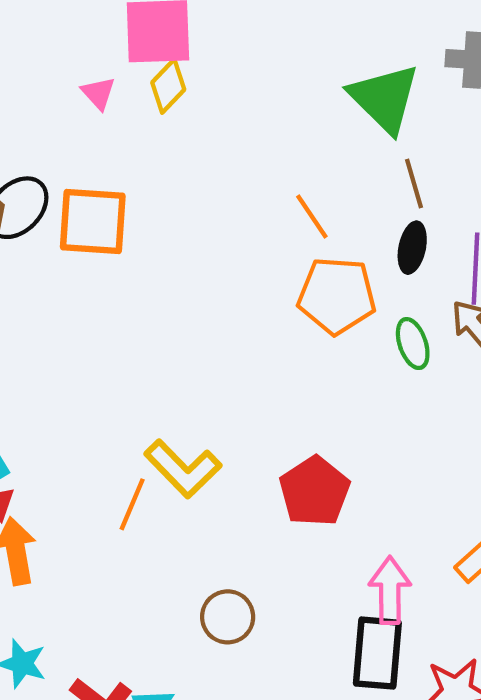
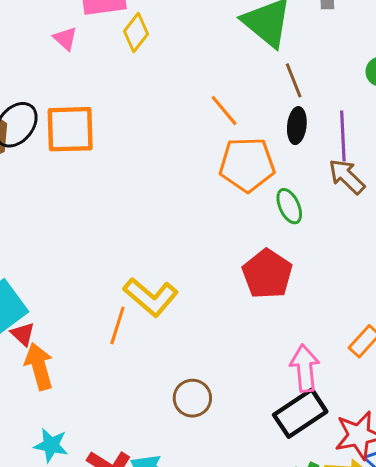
yellow diamond: (168, 86) -> (136, 33), moved
green ellipse: (413, 344) -> (289, 206), moved
red pentagon: (315, 491) -> (267, 274), moved
black rectangle: (377, 653) -> (300, 413), turned 57

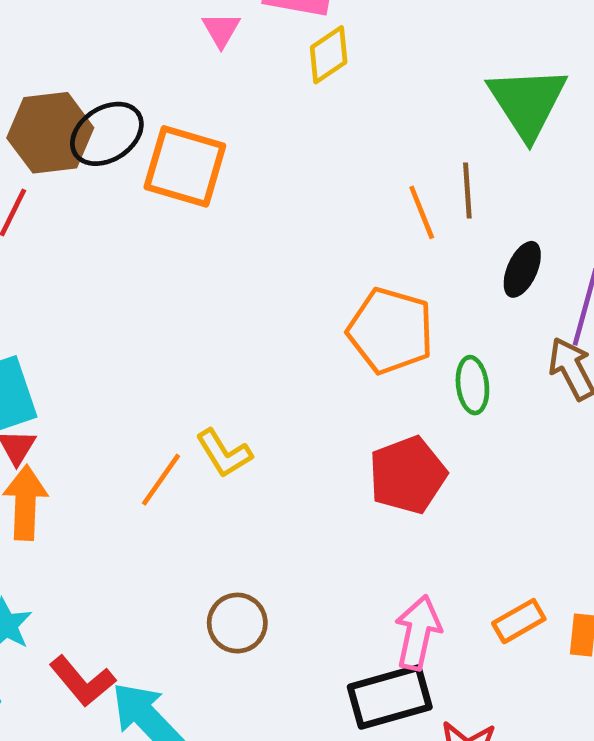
brown line: (294, 80) -> (467, 191), moved
orange pentagon: (247, 165) -> (390, 331), moved
yellow L-shape: (151, 297) -> (224, 453), size x0.7

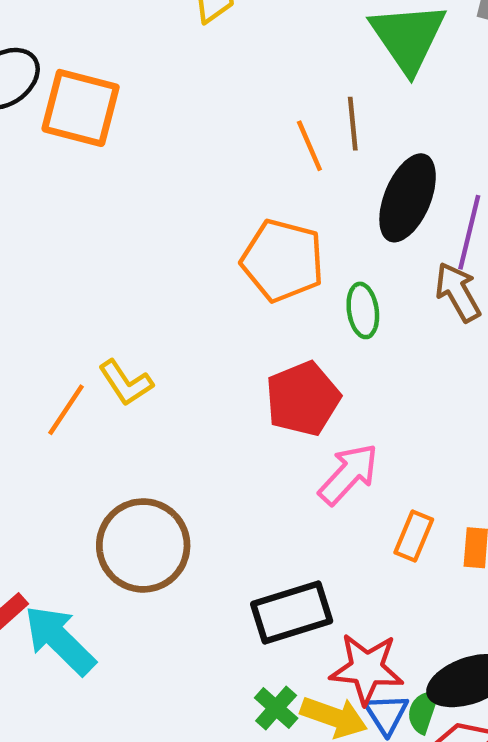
black ellipse: (522, 269) -> (408, 198), size x1.6
orange rectangle: (519, 621) -> (414, 536), turned -36
brown circle: (237, 623) -> (143, 545), size x1.6
pink arrow: (418, 633) -> (348, 474), moved, turned 32

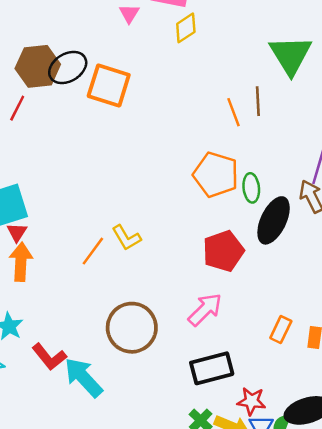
black ellipse: (408, 198) -> (274, 220), moved
green ellipse: (363, 310) -> (251, 188), moved
pink arrow: (348, 474) -> (205, 310), moved
red star: (367, 669) -> (251, 401), size x0.7

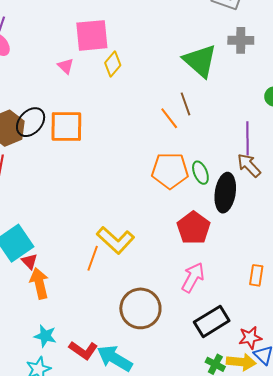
yellow L-shape: (126, 238) -> (115, 240), size x1.5

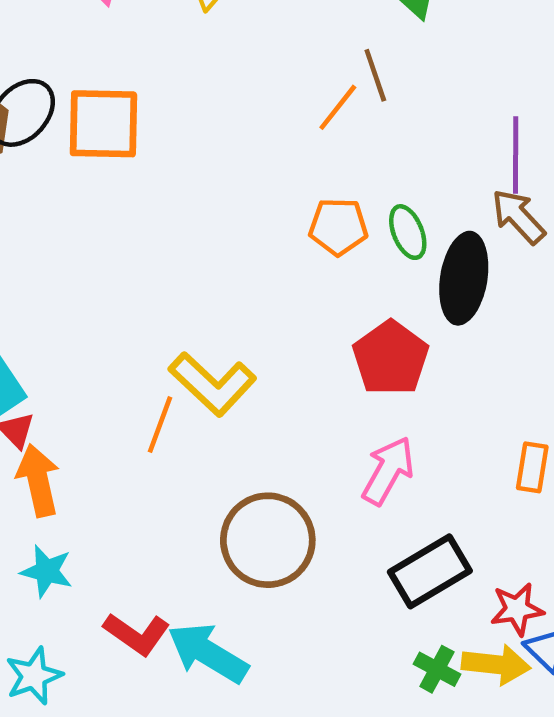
orange line: (169, 118) -> (338, 107), turned 75
orange pentagon: (170, 171) -> (338, 227), size x0.7
cyan star: (45, 336) -> (47, 571), moved

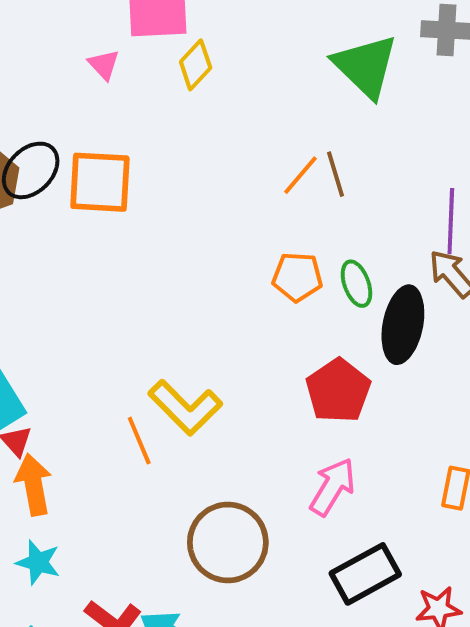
brown line: (375, 75) -> (336, 174), moved
orange line: (160, 425) -> (139, 441), turned -45

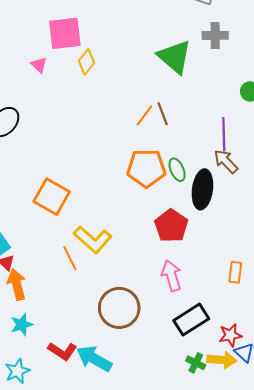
orange square: (100, 182) -> (52, 197), moved, turned 30
orange pentagon: (297, 277) -> (146, 168), size x1.5
pink arrow: (333, 487) -> (171, 276), turned -44
cyan star: (38, 562) -> (22, 325), turned -30

